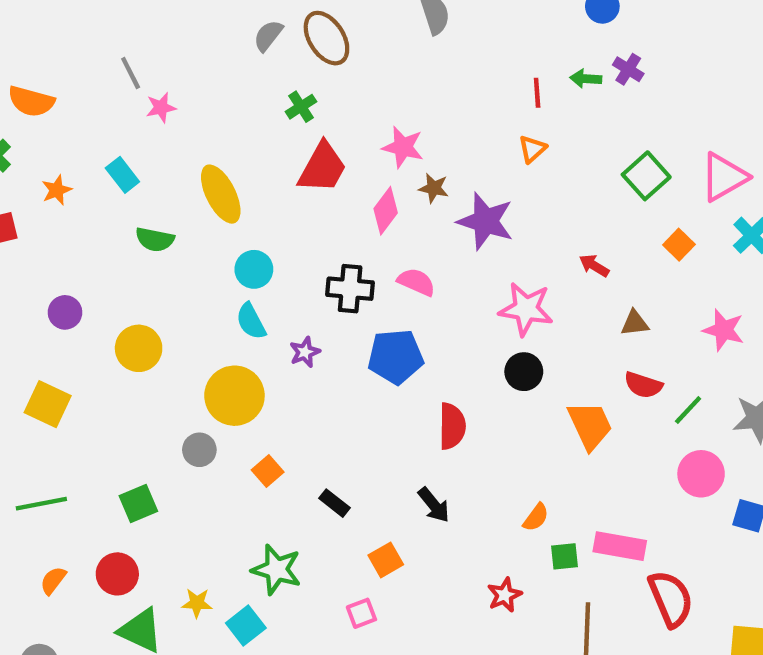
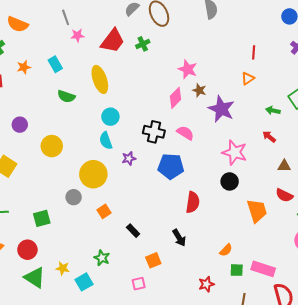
green arrow: (586, 79) -> (273, 111), moved
red trapezoid: (322, 168) -> (113, 41), moved
green star: (277, 570) -> (102, 258), size x0.7

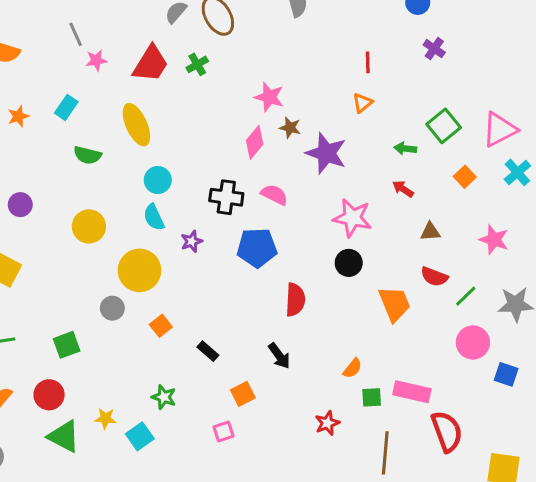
cyan rectangle: (55, 64) -> (66, 107), turned 70
yellow circle: (52, 146) -> (89, 226), moved

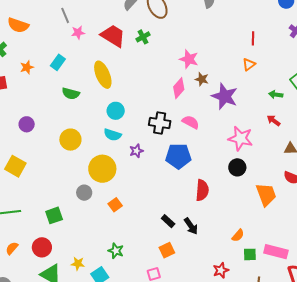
red trapezoid: (151, 64) -> (113, 36), turned -92
cyan semicircle: (154, 217) -> (112, 135), turned -48
black rectangle: (208, 351) -> (168, 221), moved

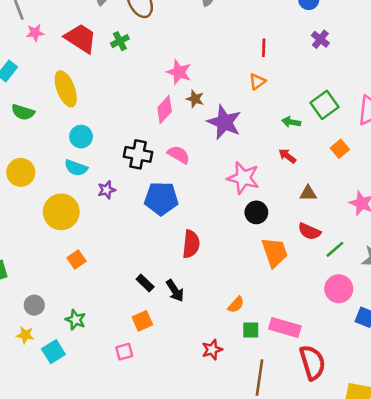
black circle: (237, 167) -> (256, 212), moved
gray circle: (84, 193) -> (34, 305), moved

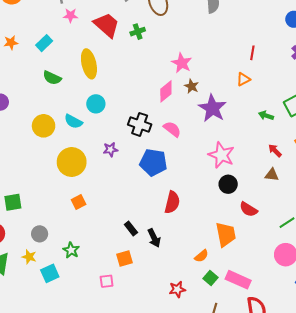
red arrow: (287, 156) -> (275, 150), moved
cyan semicircle: (76, 168) -> (73, 121), moved
red semicircle: (309, 231) -> (248, 209), moved
orange trapezoid: (275, 252) -> (226, 234), moved
green square: (251, 330) -> (211, 278), turned 32

